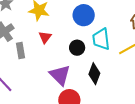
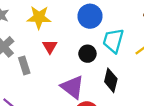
cyan trapezoid: (101, 39) -> (113, 41), turned 30

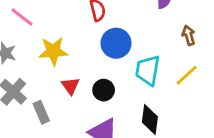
black circle: (87, 54) -> (104, 90), moved

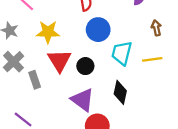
yellow line: (187, 75) -> (152, 59), turned 30
red triangle: (70, 86) -> (59, 61), size x1.6

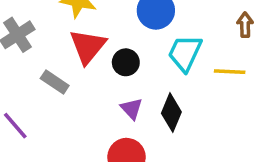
gray rectangle: (35, 80) -> (55, 82), moved, turned -48
purple triangle: (83, 100) -> (132, 109), moved, size x0.6

